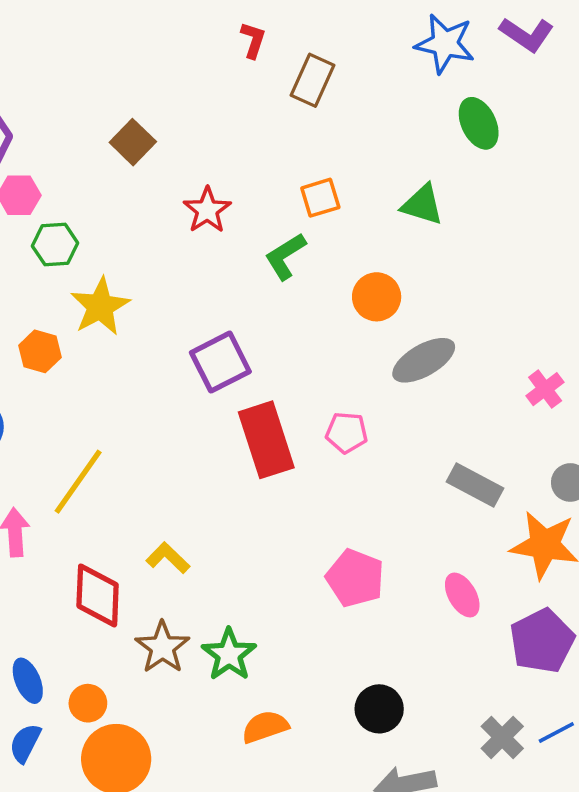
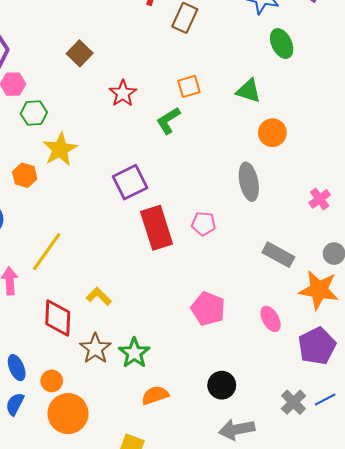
orange circle: (377, 297) -> (272, 133), moved
gray ellipse: (424, 360) -> (249, 182), turned -72

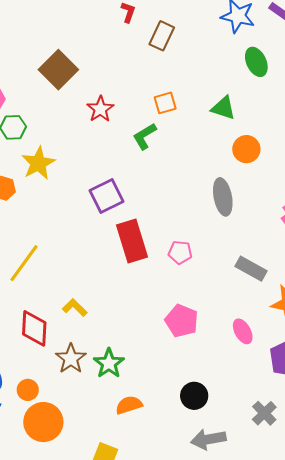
brown square: (80, 53) -> (58, 70), size x1.5
pink pentagon: (203, 224) -> (180, 252), moved

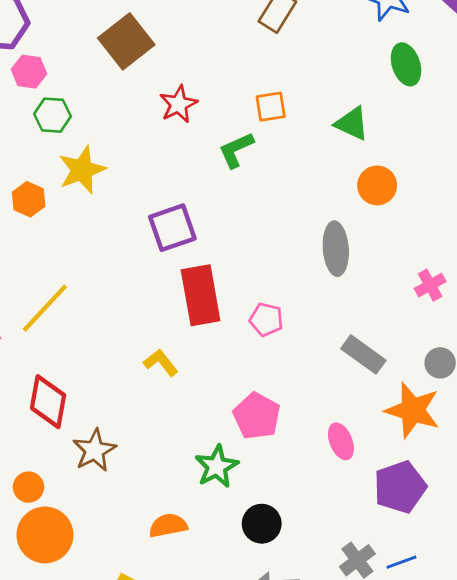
yellow L-shape: (75, 308) -> (161, 363), moved
green star: (109, 363) -> (217, 466), moved

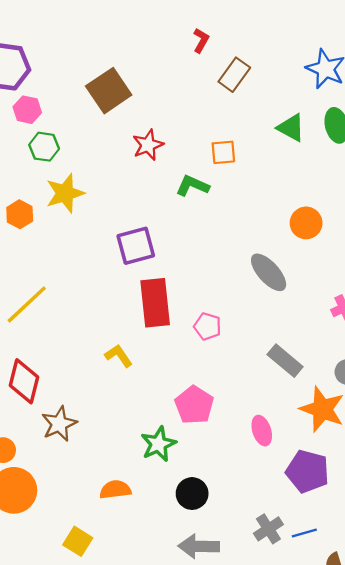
green triangle: (352, 124) -> (291, 128), moved
green L-shape: (236, 150) -> (193, 186), turned 44
gray ellipse: (336, 249) -> (269, 272), turned -42
purple pentagon: (400, 487) -> (307, 471), turned 30

